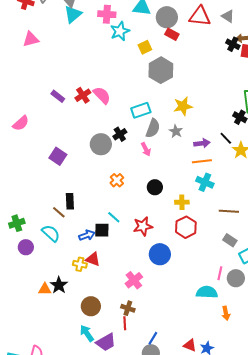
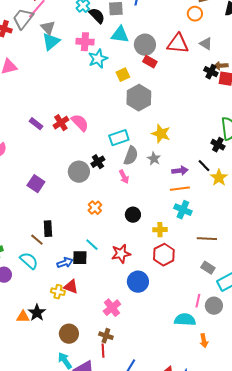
yellow star: (183, 106) -> (161, 134), turned 30

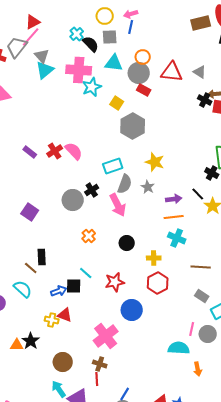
orange circle: (195, 14) -> (143, 57), moved
pink cross: (85, 42) -> (79, 70), size x1.4
yellow square: (123, 75) -> (117, 103), turned -32
pink arrow: (124, 177) -> (118, 205), size x1.6
pink cross: (112, 308) -> (106, 336), size x1.4

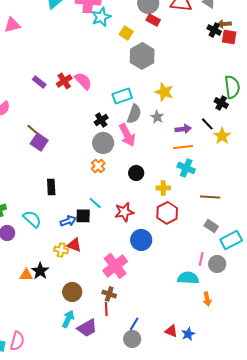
gray circle: (73, 200) -> (103, 143), moved
brown line: (31, 268) -> (33, 130), moved
cyan arrow: (59, 389) -> (68, 319), turned 60

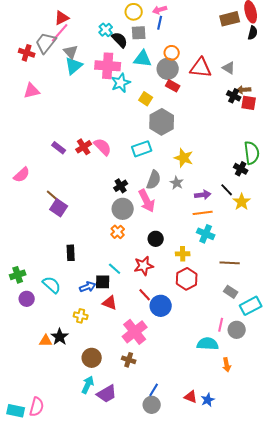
cyan rectangle: (122, 96) -> (142, 149), moved
red star: (124, 212) -> (144, 266), moved
red triangle: (74, 245) -> (110, 303), moved
red line: (106, 309) -> (145, 295), moved, turned -40

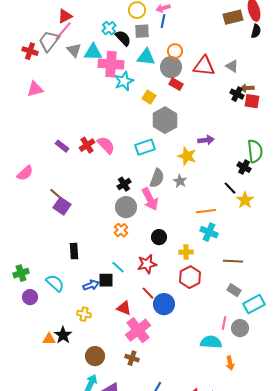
cyan triangle: (74, 66) -> (93, 52), moved, turned 42
purple arrow: (203, 195) -> (206, 140), moved
red triangle: (110, 303) -> (124, 308), moved

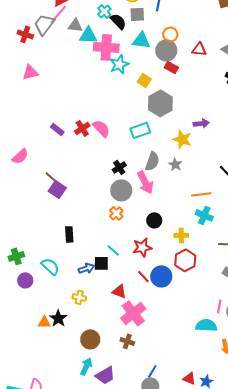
gray triangle: (74, 50) -> (75, 25), moved, turned -42
red triangle: (204, 66) -> (199, 49), size x0.7
blue circle: (164, 304) -> (161, 276), moved

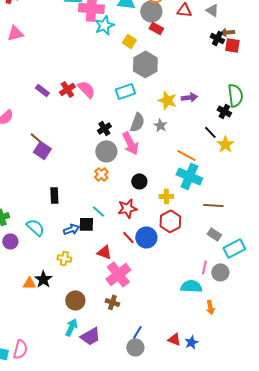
purple arrow: (201, 123) -> (189, 97), moved
orange line: (201, 194) -> (186, 155), turned 36
cyan cross: (204, 215) -> (189, 176), size x1.4

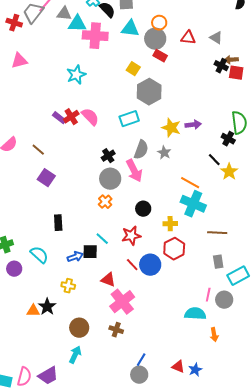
cyan star: (104, 25) -> (76, 75), moved
purple rectangle: (42, 90) -> (59, 118), moved
brown line: (36, 138) -> (38, 150), moved
gray rectangle: (214, 234) -> (218, 262), turned 48
purple trapezoid: (90, 336) -> (48, 376), moved

